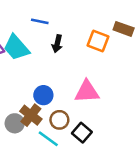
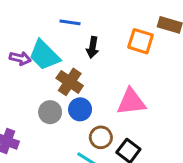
brown cross: (31, 115) -> (70, 82), moved
gray circle: (15, 123) -> (50, 112), moved

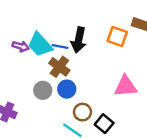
blue line: (70, 22) -> (60, 47), moved
black arrow: (92, 47) -> (79, 40), size x1.5
pink triangle: (131, 102) -> (126, 86), moved

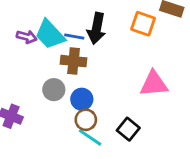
brown cross: (59, 67) -> (74, 61), turned -30
blue circle: (67, 89) -> (82, 99), moved
brown circle: (82, 112) -> (86, 120), moved

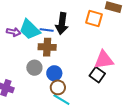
black square: (128, 129) -> (97, 75), moved

